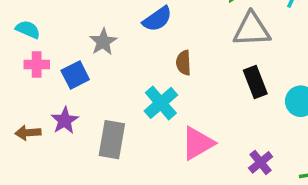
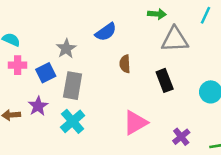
black rectangle: (255, 82) -> (165, 80), moved
cyan cross: (161, 103) -> (73, 121), moved
gray rectangle: (112, 140) -> (73, 86), moved

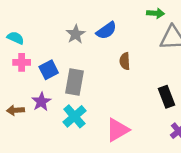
gray star: (66, 49) -> (76, 34), moved
black rectangle: (165, 80) -> (167, 97), moved
pink triangle: (135, 123) -> (117, 130), moved

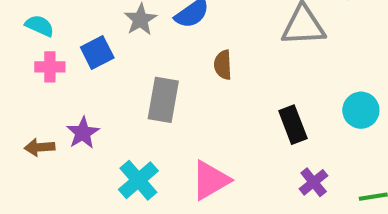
blue square: (49, 70) -> (97, 52), moved
gray rectangle: (74, 82) -> (163, 100), moved
cyan cross: (74, 116) -> (138, 180), moved

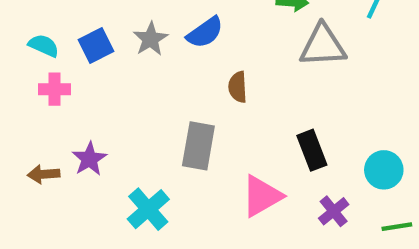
blue square: (97, 52) -> (96, 46), moved
gray rectangle: (163, 100) -> (198, 146), moved
cyan circle: (361, 110) -> (384, 170), moved
pink triangle: (211, 180) -> (262, 196), moved

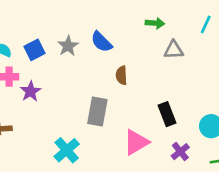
blue semicircle: (205, 32) -> (101, 42), turned 80
gray triangle: (323, 46) -> (174, 50), size x0.7
purple star: (89, 159) -> (31, 91), moved

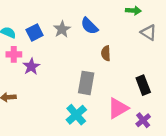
gray triangle: (174, 50) -> (149, 33), turned 35
cyan cross: (67, 150) -> (76, 115), moved
purple cross: (180, 152) -> (143, 120), moved

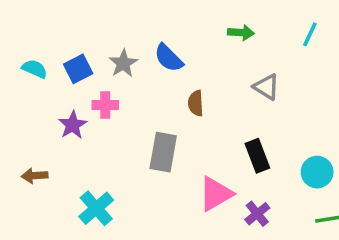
gray triangle: (149, 33) -> (266, 87), moved
pink cross: (14, 54) -> (105, 105), moved
cyan cross: (76, 115) -> (96, 208), moved

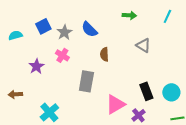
cyan semicircle: (35, 69) -> (15, 35), turned -40
blue square: (78, 69) -> (43, 26), moved
pink cross: (105, 105) -> (62, 55), moved, turned 32
black rectangle: (257, 156) -> (146, 91), moved

